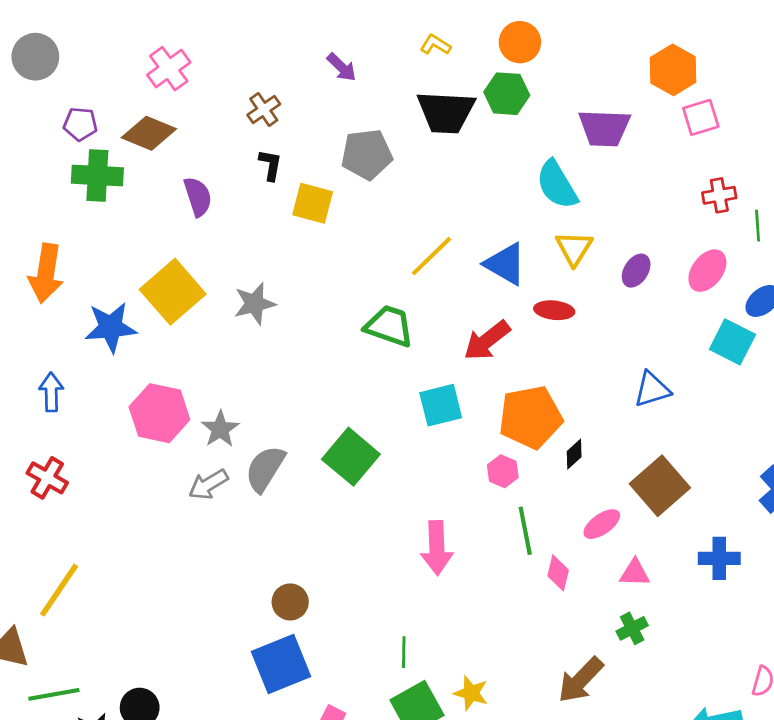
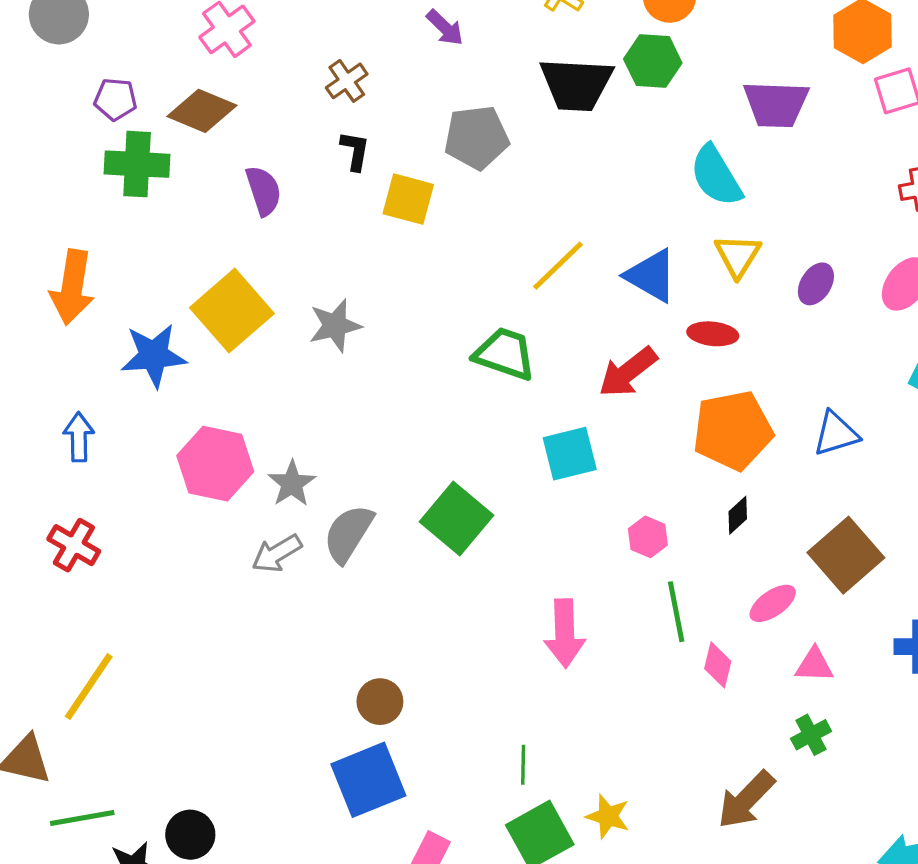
orange pentagon: (530, 417) -> (733, 430), moved

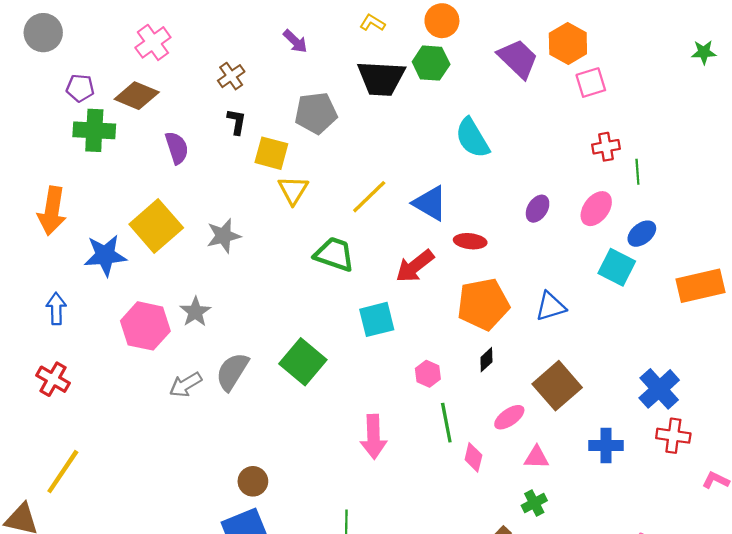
purple trapezoid: (776, 104) -> (518, 59), moved, turned -138
yellow triangle: (738, 256) -> (293, 190), moved
gray star: (292, 484) -> (195, 312), moved

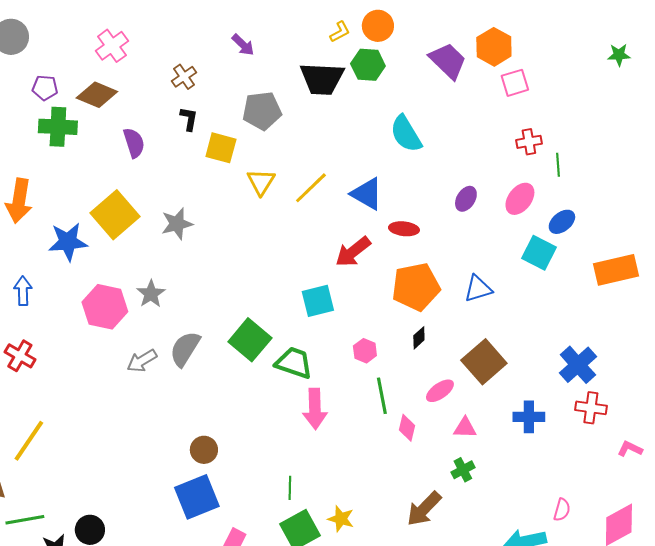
yellow L-shape: (372, 23) -> (340, 32), moved, turned 120
yellow triangle: (293, 190) -> (261, 182), moved
green trapezoid: (334, 254) -> (294, 363), moved

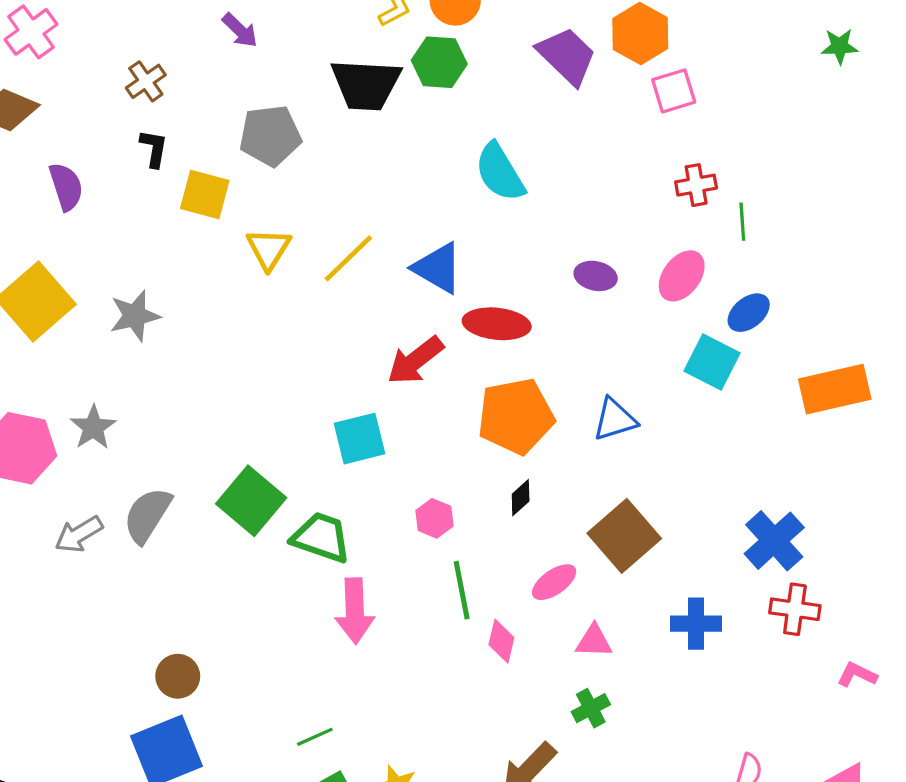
purple ellipse: (466, 199) -> (596, 276), turned 70
red ellipse: (404, 229) -> (497, 324), size x1.4
green line: (290, 488) -> (315, 737), turned 65

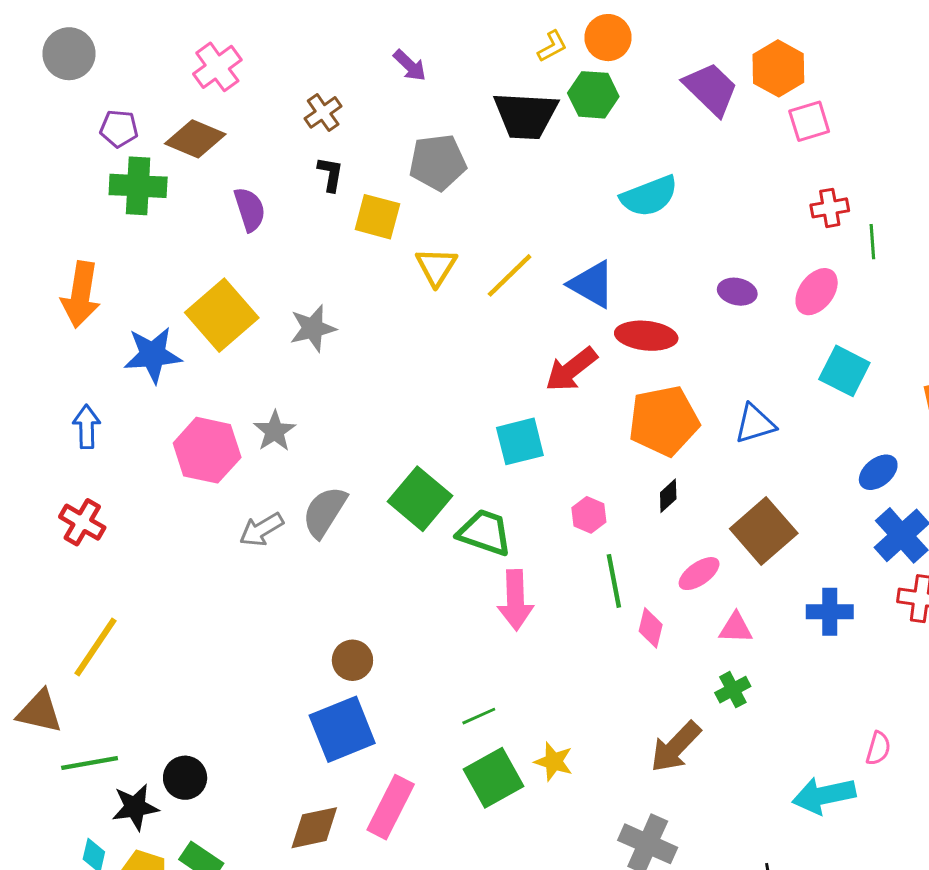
cyan semicircle: (500, 172) -> (649, 196), turned -80
blue ellipse: (749, 313) -> (878, 472), moved

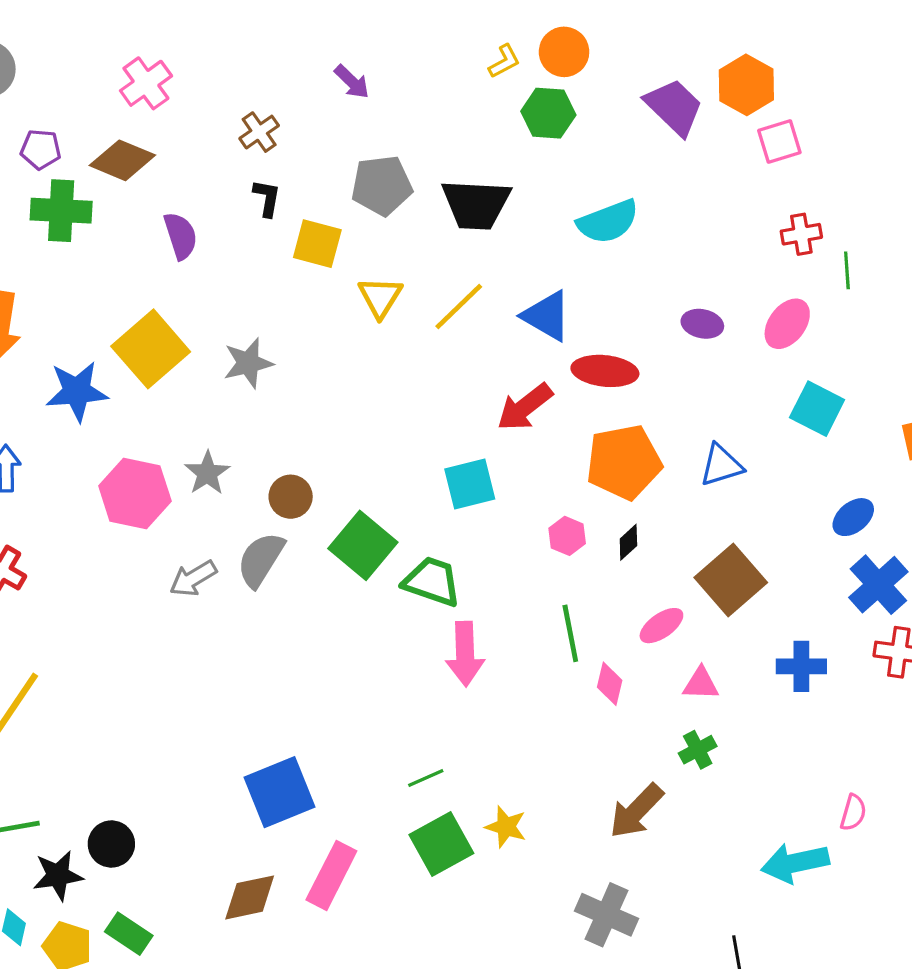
black trapezoid: (526, 115) -> (476, 204), moved
pink hexagon: (589, 515) -> (567, 536), moved
brown circle: (352, 660) -> (291, 497), moved

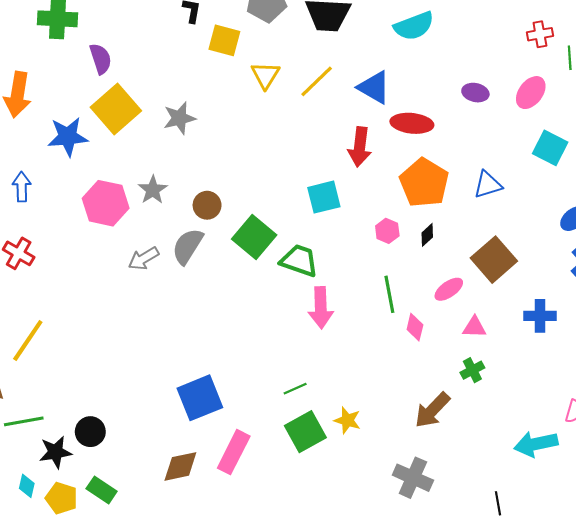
purple semicircle: (181, 236) -> (101, 59), moved
red arrow: (525, 407) -> (360, 147), turned -45
orange pentagon: (624, 462) -> (424, 183), turned -30

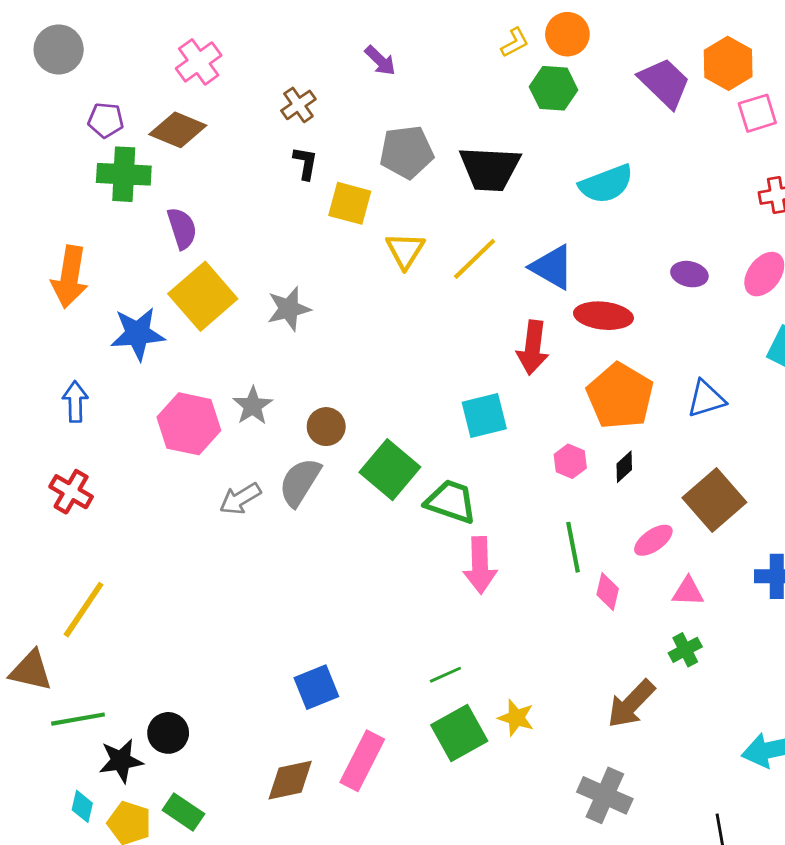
blue square: (200, 398) -> (316, 687), size x0.7

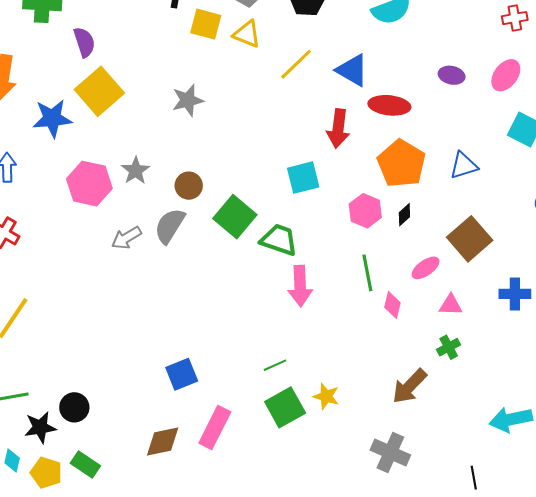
yellow triangle: (405, 250) -> (247, 34), moved, turned -40
gray star: (289, 309) -> (188, 100), moved
pink hexagon: (570, 461) -> (365, 211), size x1.4

